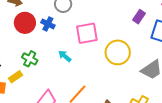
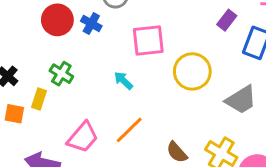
cyan arrow: (65, 56) -> (123, 81), moved
yellow rectangle: (16, 77) -> (39, 99), turned -40

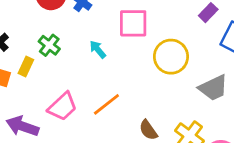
cyan arrow: (123, 81) -> (98, 49), moved

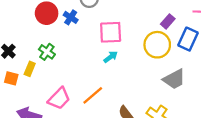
cyan arrow: (98, 49) -> (111, 57), moved, turned 96
yellow circle: (171, 57) -> (157, 45), moved

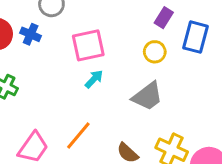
yellow circle: (157, 45) -> (155, 52), size x0.6
gray trapezoid: (174, 79) -> (148, 96), moved

